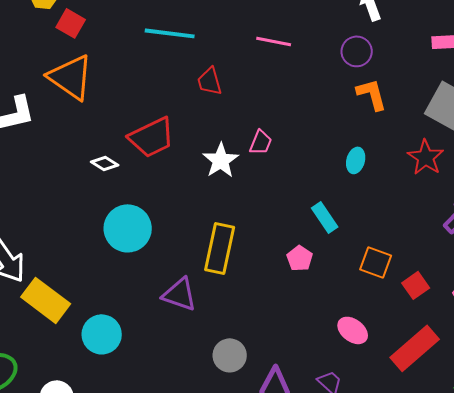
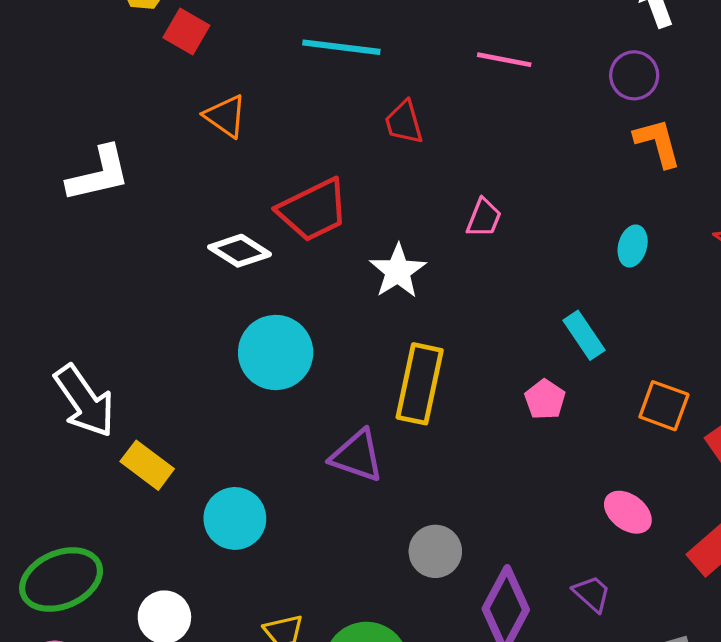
orange triangle: (71, 77) -> (225, 116), moved, size x0.6
white star: (221, 160) -> (398, 271), moved
white diamond: (105, 163) -> (240, 251), size x1.4
yellow rectangle: (46, 300) -> (147, 465), size x0.7

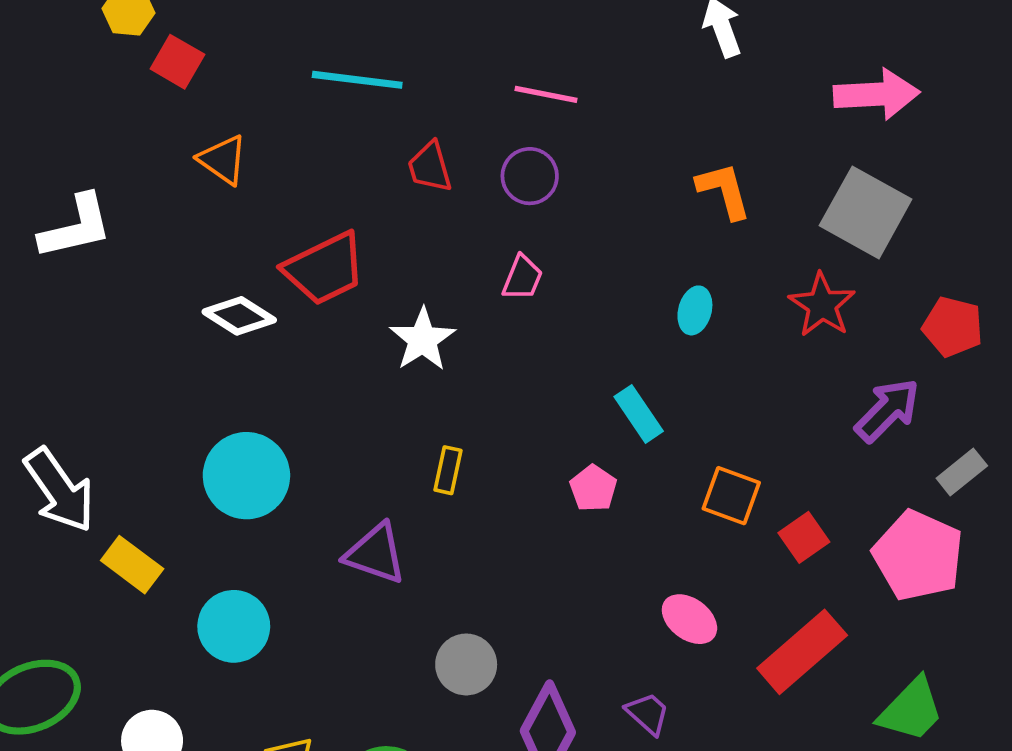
purple circle: (634, 75) -> (530, 176), moved
cyan circle: (276, 352) -> (246, 476), moved
yellow rectangle: (420, 384) -> (448, 470), size x0.5

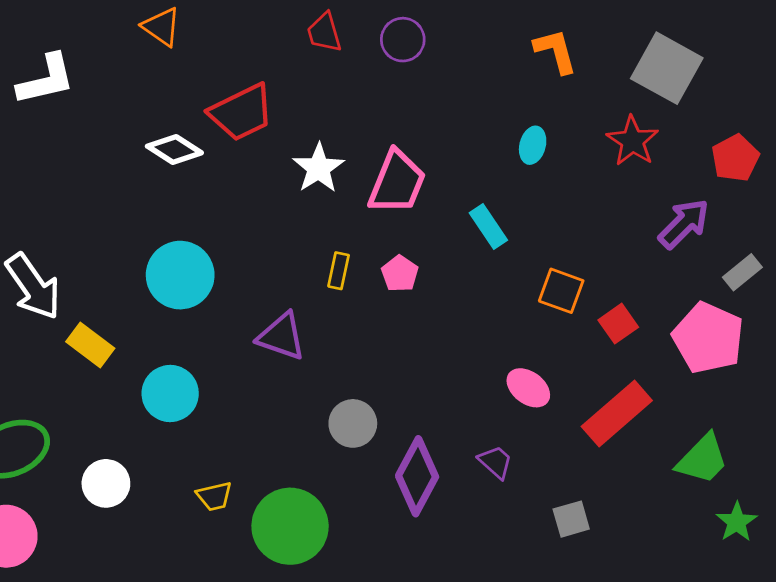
pink trapezoid: (522, 278) -> (397, 182), moved, size x1.8
red pentagon: (953, 327) -> (735, 158), turned 30
pink pentagon: (593, 488) -> (400, 274), moved

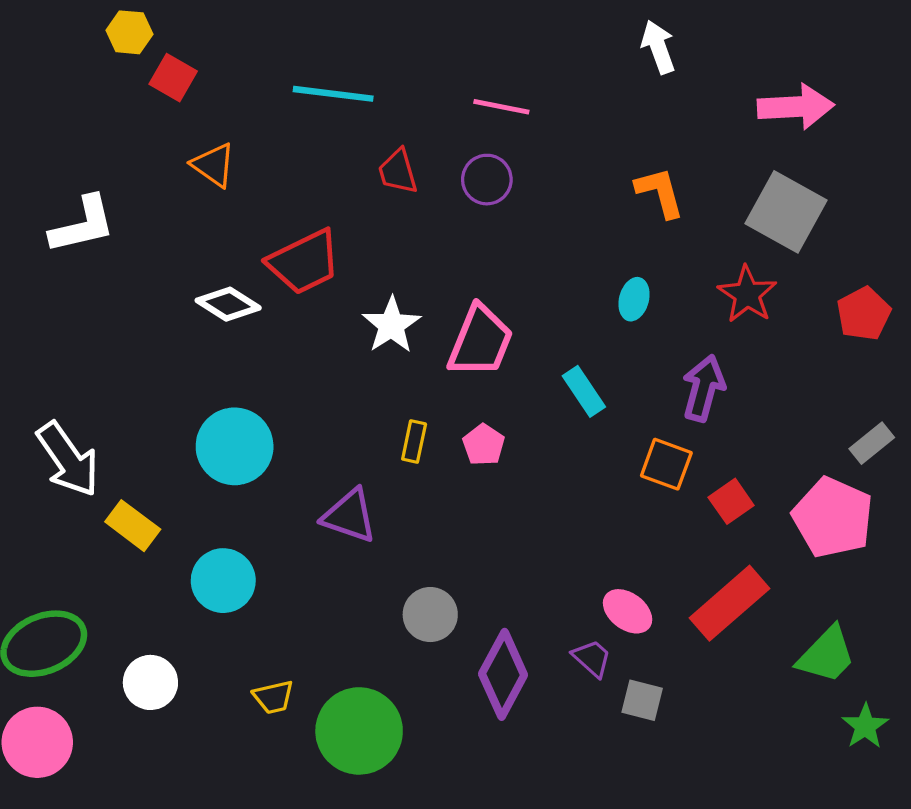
purple arrow: (684, 224) -> (704, 388), moved, turned -30
pink ellipse: (528, 388) -> (628, 611), moved
gray square: (571, 519) -> (642, 700), moved, turned 30

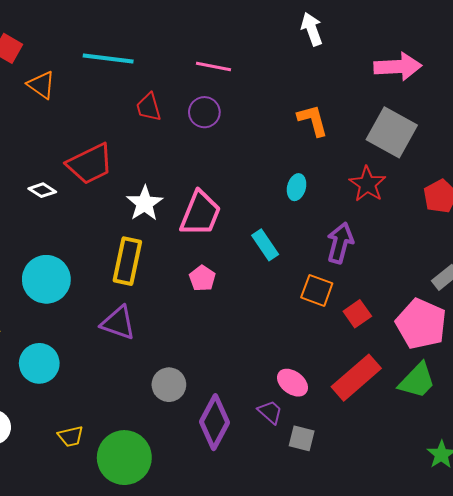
orange triangle: (214, 165) -> (41, 85), moved
white diamond: (228, 304) -> (42, 190), size x0.7
yellow rectangle: (414, 442) -> (127, 261), moved, size x1.8
green trapezoid: (826, 655) -> (417, 381), moved

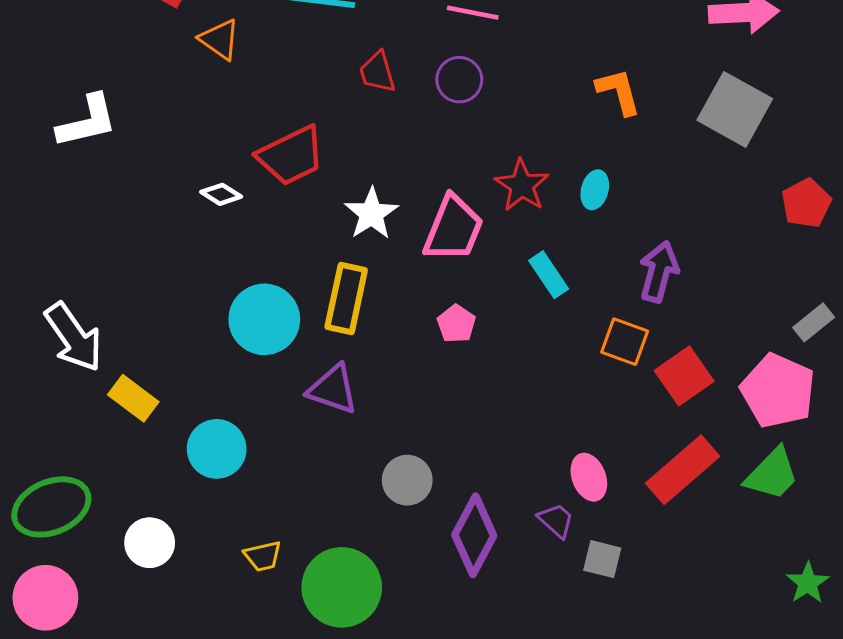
red star: (367, 184) -> (522, 185), moved
cyan circle: (46, 279) -> (264, 319), moved
red square: (357, 314) -> (684, 376), size x1.4
pink ellipse: (292, 383) -> (589, 477), turned 32

